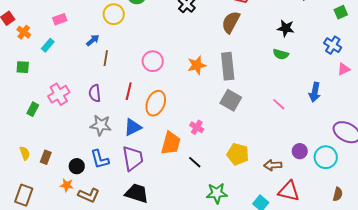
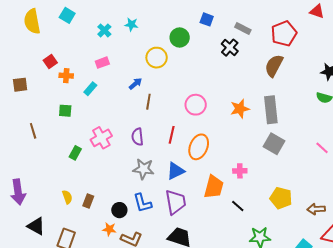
orange cross: (24, 32) -> (66, 76), turned -32
pink cross: (197, 127) -> (240, 171), turned -32

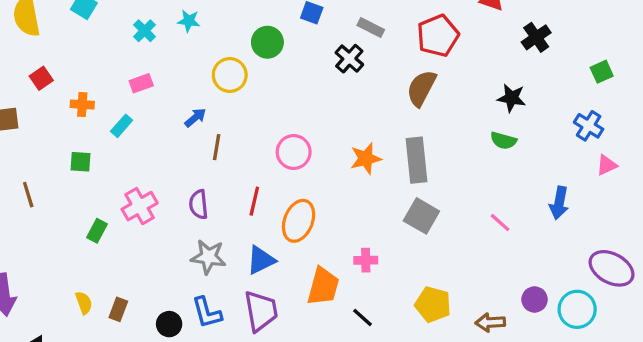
red square: (50, 62) -> (41, 78), moved

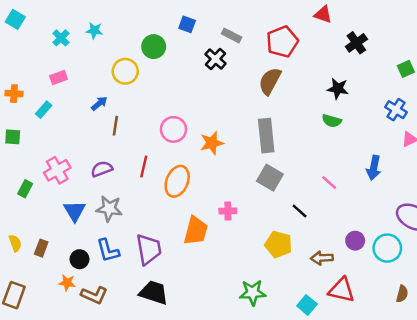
orange star: (366, 159) -> (212, 143), moved
purple semicircle: (199, 204) -> (102, 169), turned 75
blue triangle: (261, 260) -> (75, 211), moved, turned -35
black line: (362, 318) -> (300, 211), moved

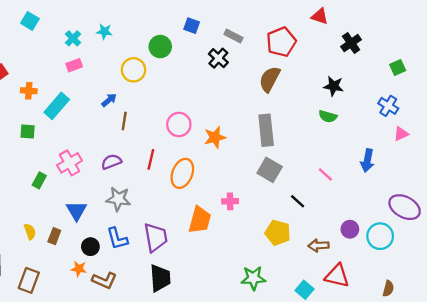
pink rectangle: (58, 77) -> (74, 65), moved
cyan rectangle: (44, 110) -> (57, 106), size x1.6
blue triangle: (75, 211) -> (76, 211), moved
black trapezoid: (154, 293) -> (160, 278), turned 68
brown semicircle: (402, 294) -> (388, 289), moved

